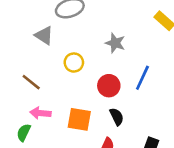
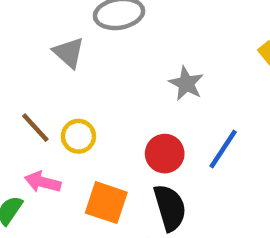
yellow circle: (74, 62) -> (78, 136), moved
black semicircle: (117, 117) -> (170, 208), size x1.5

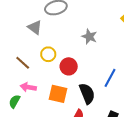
yellow circle: (78, 136) -> (48, 54), moved
blue line: (223, 149) -> (110, 78), moved
red circle: (165, 154) -> (69, 66), moved

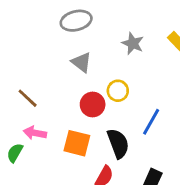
gray triangle: (35, 27) -> (81, 62), moved
gray star: (89, 37) -> (133, 43), moved
yellow circle: (48, 54) -> (118, 91), moved

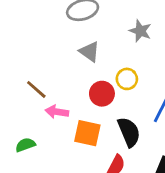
pink arrow: (35, 133) -> (57, 112), moved
green semicircle: (15, 153) -> (25, 145), turned 42

